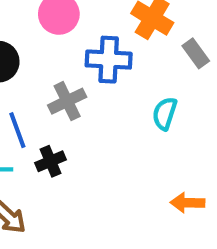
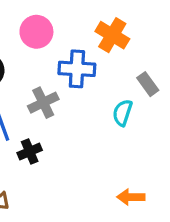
gray rectangle: (196, 53) -> (148, 84), moved
orange arrow: (187, 203) -> (131, 197), moved

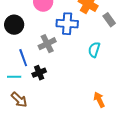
gray rectangle: (148, 84) -> (109, 20), moved
orange arrow: (131, 197) -> (99, 100), turned 63

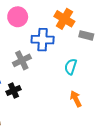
gray rectangle: (109, 20) -> (86, 35), turned -40
orange arrow: (99, 100) -> (76, 99), moved

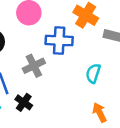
black cross: (14, 91) -> (24, 102), turned -32

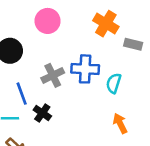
blue cross: (59, 41) -> (85, 69), moved

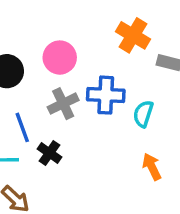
pink circle: (48, 21) -> (60, 58), moved

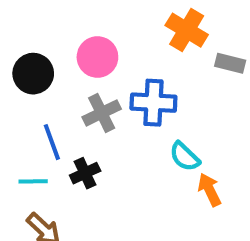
cyan semicircle: (143, 114) -> (185, 157), moved, turned -64
black cross: (49, 153) -> (85, 173), turned 30

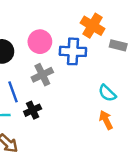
blue cross: (153, 103) -> (73, 51), moved
cyan semicircle: (185, 157) -> (107, 93), moved

